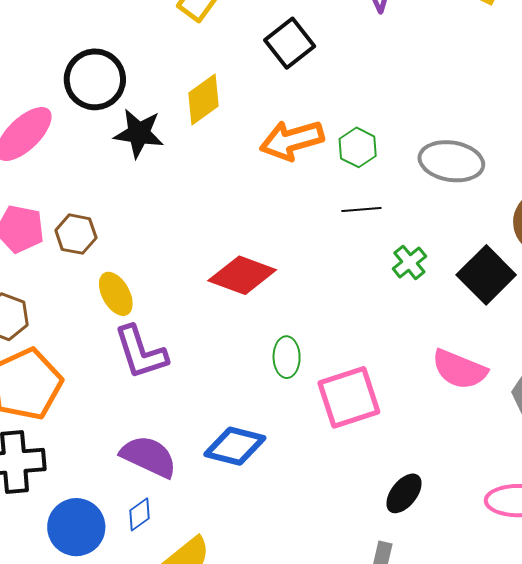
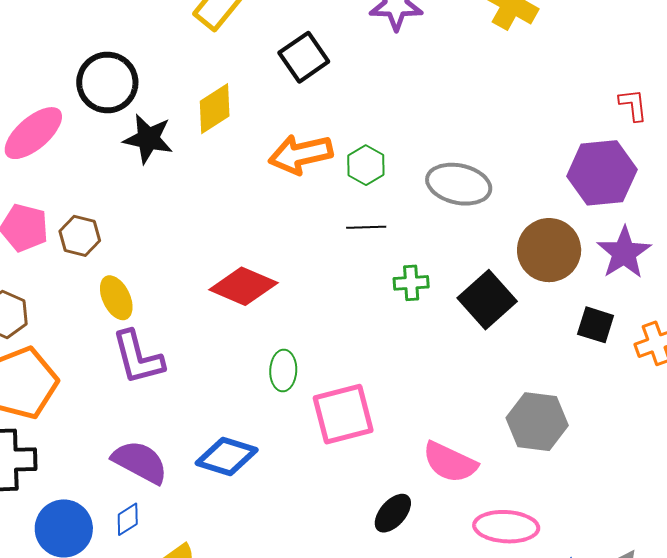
green cross: (409, 262) -> (411, 283), turned 32
pink semicircle: (459, 369) -> (450, 462), moved

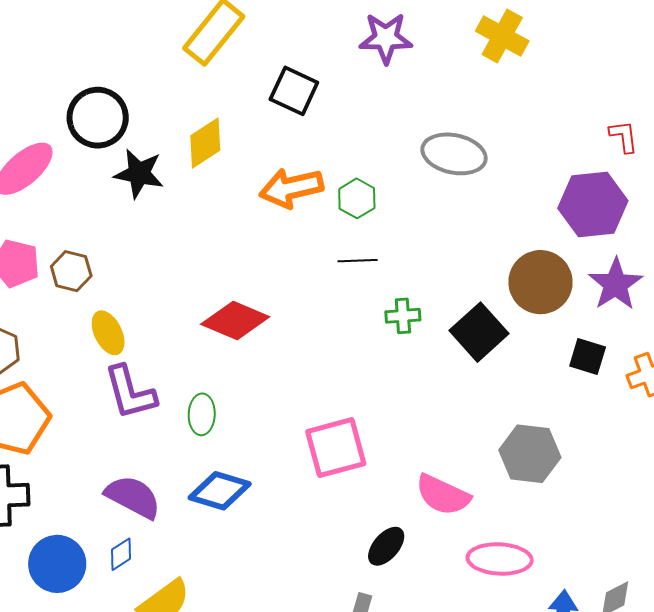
black square: (304, 57) -> (294, 91), turned -30
gray ellipse: (459, 184) -> (454, 154), moved
green ellipse: (283, 370) -> (202, 414), moved

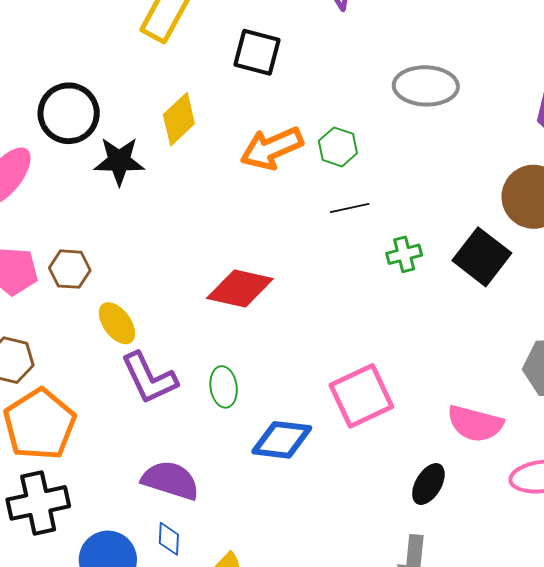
blue diamond: (220, 491) -> (282, 440), moved
blue diamond: (121, 554) -> (169, 539), turned -44

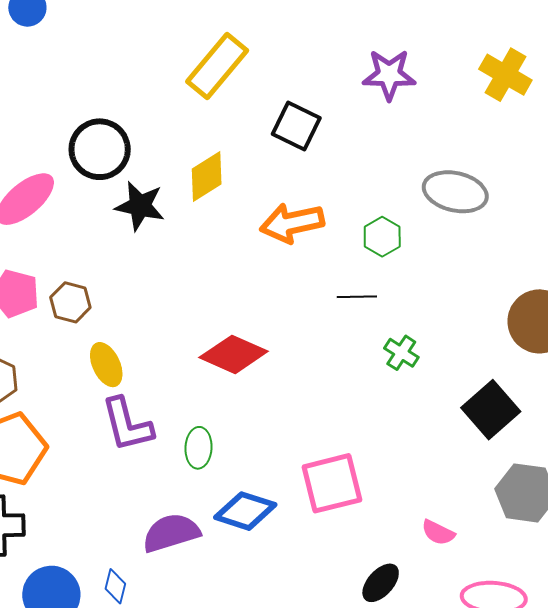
green hexagon: (338, 147) -> (382, 237), moved
green cross: (404, 254) -> (401, 353), turned 36
black square: (482, 257) -> (491, 410), moved
pink semicircle: (475, 424) -> (438, 533), size x0.6
purple semicircle: (171, 480) -> (171, 533), moved, turned -46

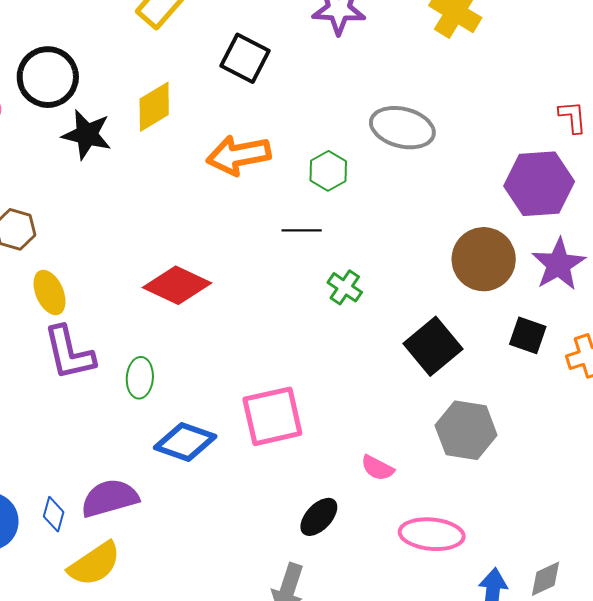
purple semicircle: (171, 533) -> (110, 498), moved

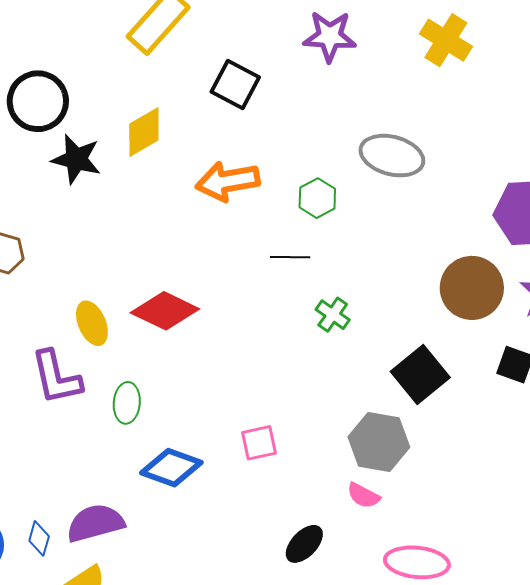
yellow ellipse: (50, 292) -> (92, 323), moved
pink square: (272, 416) -> (259, 443), size x0.6
gray hexagon: (466, 430) -> (379, 442), moved

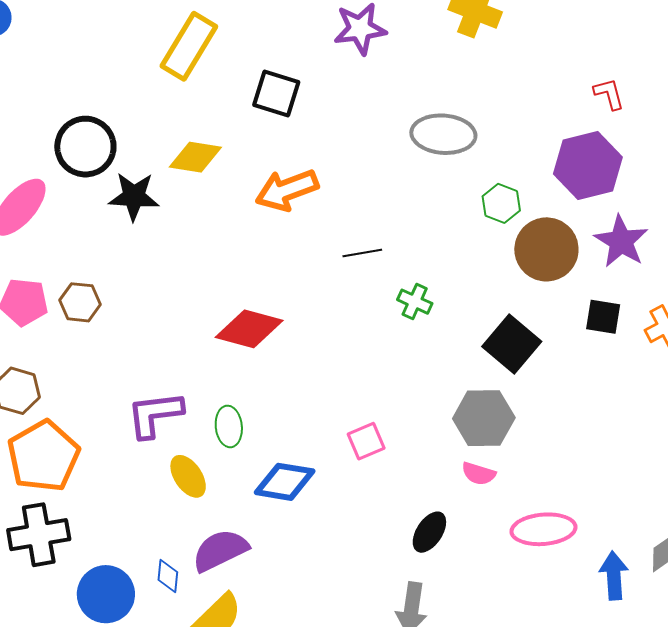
yellow diamond: (144, 132) -> (195, 157), turned 50
green hexagon: (317, 198) -> (501, 203), moved
yellow ellipse: (92, 323) -> (188, 476), moved
purple L-shape: (56, 377) -> (155, 414), turned 106

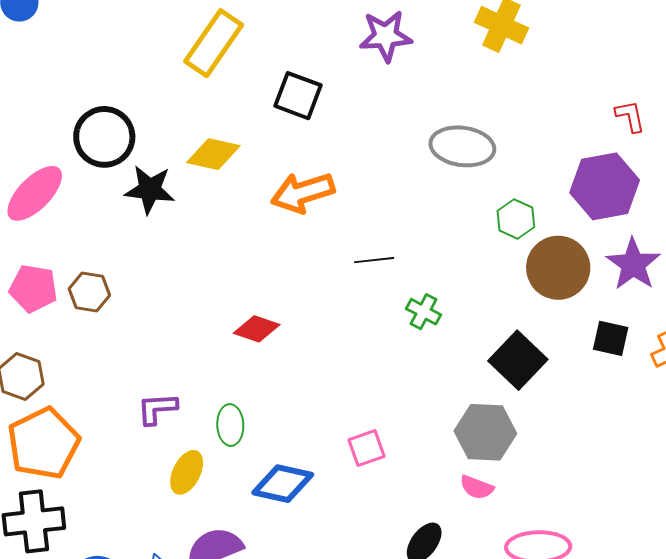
red diamond: (249, 329) -> (257, 329), size x0.7
purple L-shape: (155, 414) -> (157, 409), size x0.7
yellow ellipse: (188, 476) -> (187, 472), turned 57

